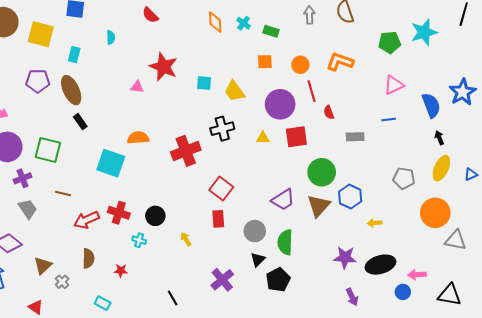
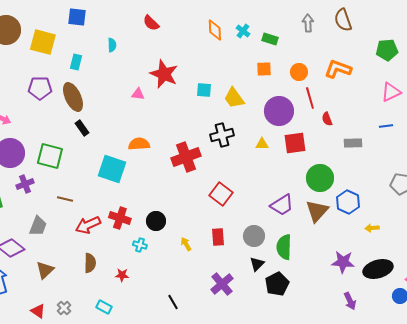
gray trapezoid: (28, 209) -> (38, 226), moved, turned 55
red rectangle: (218, 219) -> (218, 237), moved
gray cross: (62, 282) -> (64, 308), moved

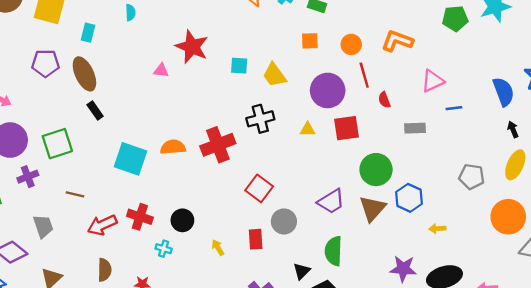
pink triangle: (391, 92) -> (433, 81), moved
orange semicircle: (139, 144) -> (173, 147), moved
green square: (50, 156) -> (57, 144), turned -32
gray trapezoid: (38, 226) -> (43, 226), turned -40
gray circle: (254, 236) -> (284, 221), moved

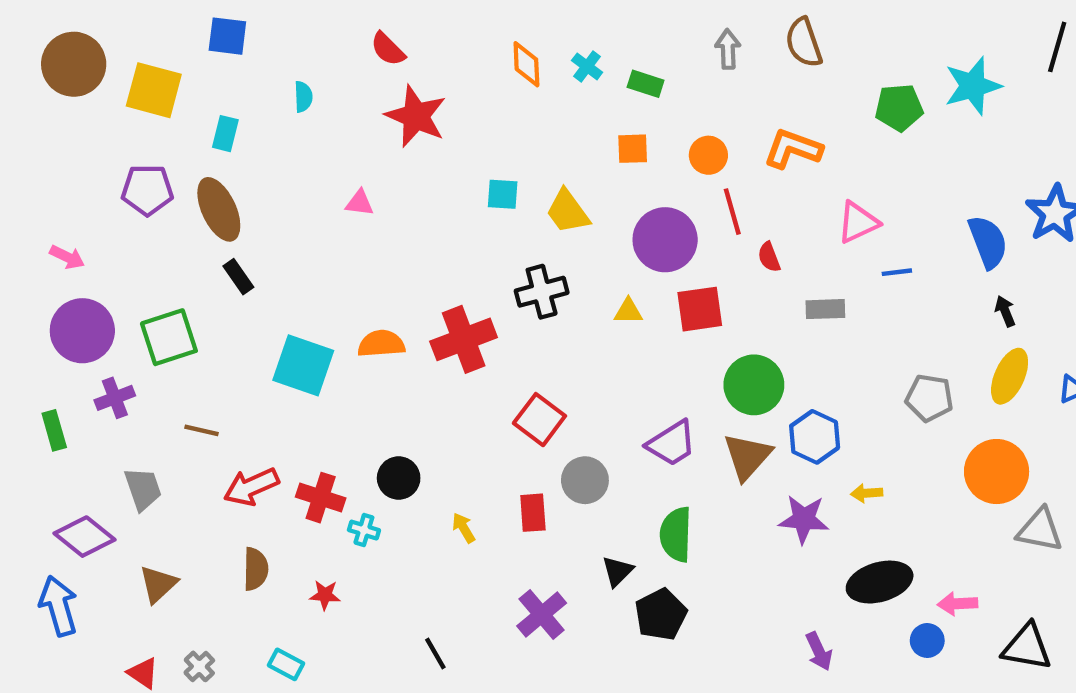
red star: (192, 47) -> (416, 116), moved
red cross: (140, 217) -> (321, 498), moved
purple star: (403, 269) -> (804, 519), moved

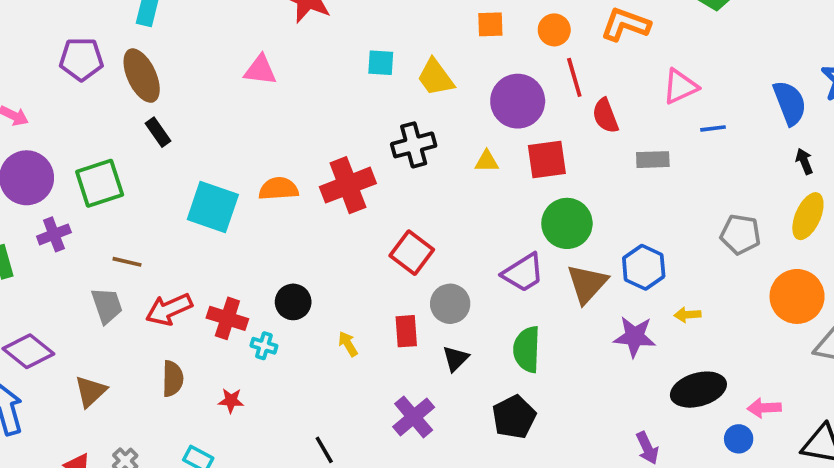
pink triangle: (360, 203) -> (260, 70), size x1.4
red semicircle: (769, 257) -> (605, 116), size x1.4
green circle: (754, 385) -> (567, 223), moved
gray trapezoid: (143, 489) -> (107, 306), moved
black triangle: (617, 571) -> (456, 359), moved

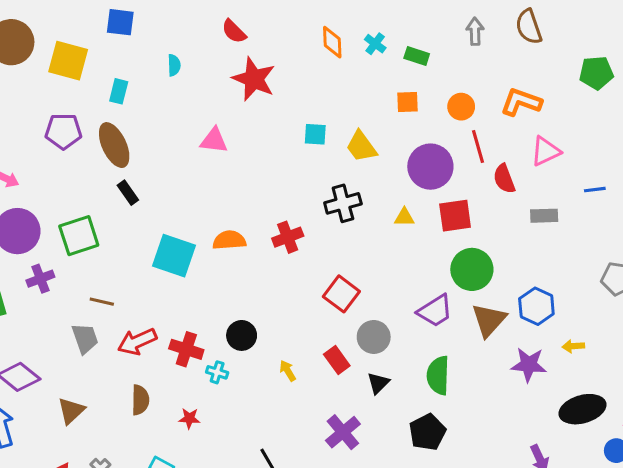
pink triangle: (680, 87) -> (546, 151), moved
red cross: (348, 185) -> (288, 237), size x0.7
red rectangle: (406, 331) -> (337, 360), turned -32

